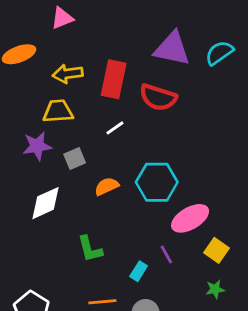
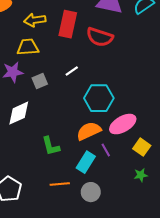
white line: (115, 128) -> (72, 71), moved
orange semicircle: (107, 186) -> (89, 131), moved, size x1.4
cyan rectangle: (139, 271) -> (86, 162), size x1.5

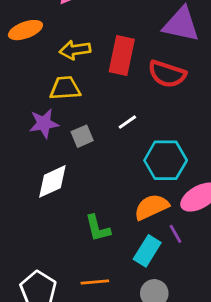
orange line: (60, 184) -> (95, 282), moved

